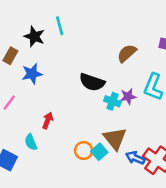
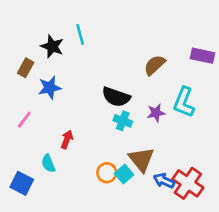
cyan cross: (112, 101) -> (123, 121), moved

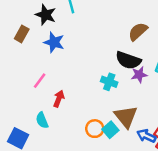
blue star: (50, 88) -> (54, 42), moved, turned 30
black semicircle: (116, 97) -> (128, 60), moved
pink line: (24, 120) -> (40, 81), moved

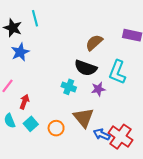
blue star: (54, 42) -> (20, 52), turned 30
purple star: (139, 75) -> (98, 89), moved
cyan square: (110, 130) -> (31, 124), moved

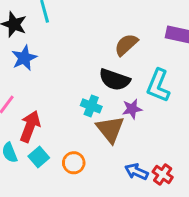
red arrow: (24, 102) -> (30, 126), size x1.5
brown triangle: (84, 118) -> (110, 129), moved
red cross: (121, 137) -> (163, 174), size x0.6

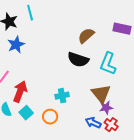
cyan cross: (91, 106) -> (62, 96), moved, turned -32
purple star: (132, 109) -> (106, 108), moved
brown triangle: (110, 129) -> (101, 94), moved

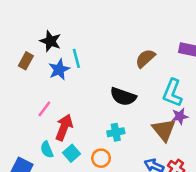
cyan line: (30, 13) -> (76, 58), moved
black semicircle: (78, 60) -> (123, 97), moved
purple star: (106, 108) -> (180, 116), moved

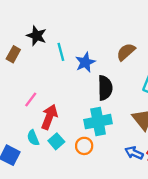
blue star: (59, 69) -> (85, 62), moved
black semicircle: (123, 97) -> (105, 88), turned -110
cyan cross: (116, 132) -> (98, 122), size x1.6

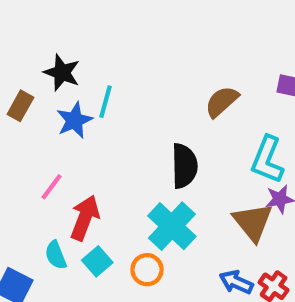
cyan line: (61, 52) -> (106, 102), turned 30
blue star: (85, 62) -> (74, 120), moved
cyan cross: (98, 122) -> (172, 226), turned -36

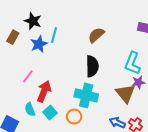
brown semicircle: (222, 102) -> (96, 35), moved
cyan cross: (172, 226) -> (86, 95), turned -30

